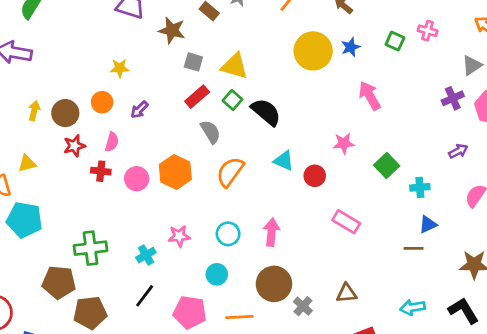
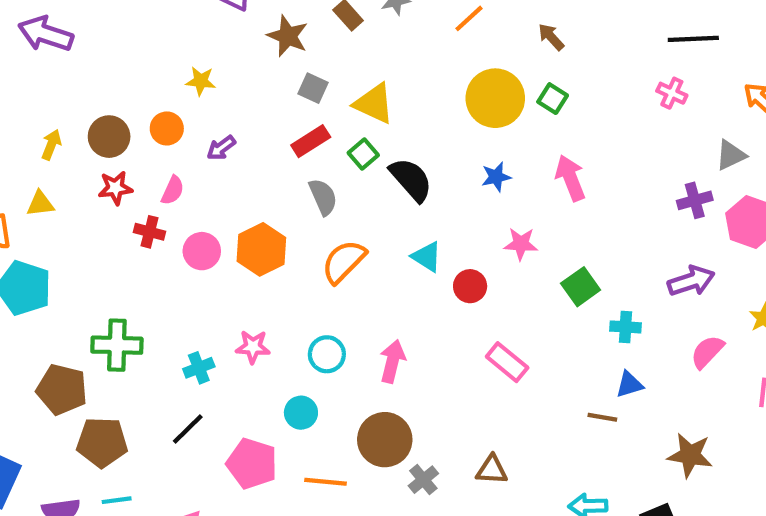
green square: (395, 41) -> (553, 99), moved
blue star: (351, 47) -> (496, 177), moved
yellow arrow: (34, 111) -> (51, 145), moved
purple arrow: (458, 151) -> (691, 281), size x1.5

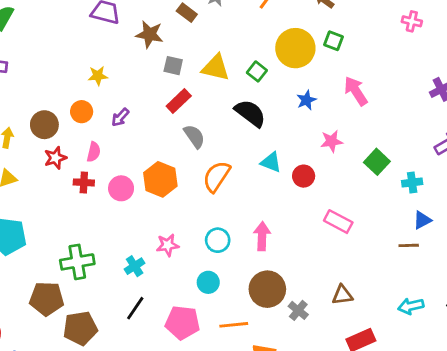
green square: (363, 154) -> (257, 71), moved

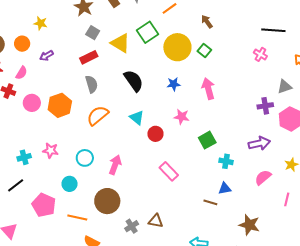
green square: (257, 71) -> (147, 32), moved, size x1.5
gray cross: (298, 310) -> (132, 226), moved

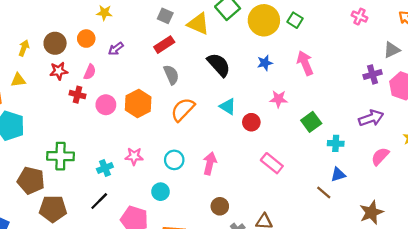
brown circle: (107, 201) -> (220, 206), moved, size x0.6
brown line: (210, 202) -> (324, 192), turned 32
brown star: (249, 225) -> (371, 212), turned -30

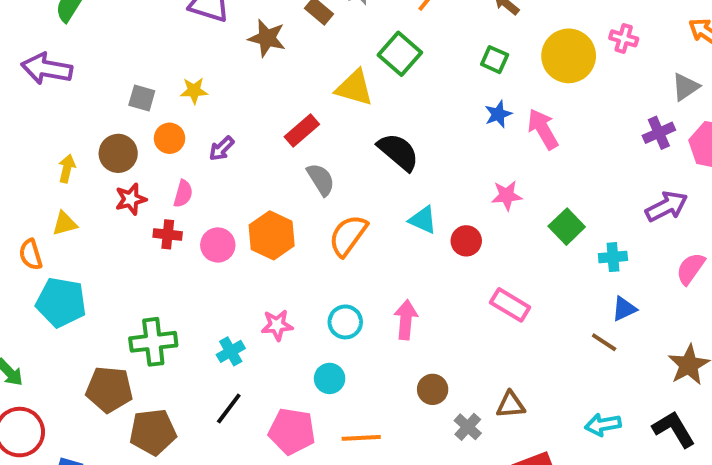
gray square: (165, 16) -> (142, 98), moved
yellow circle: (264, 20) -> (569, 56), moved
green square: (295, 20) -> (495, 60), moved
blue star: (265, 63) -> (498, 114), moved

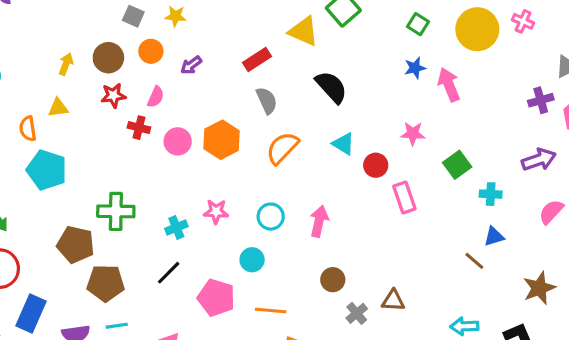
pink rectangle: (510, 305) -> (404, 197), moved, turned 32

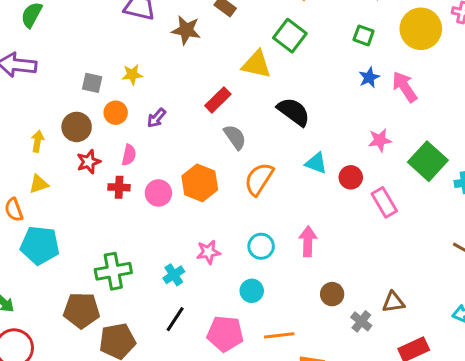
green square: (457, 165) -> (428, 161), size x1.4

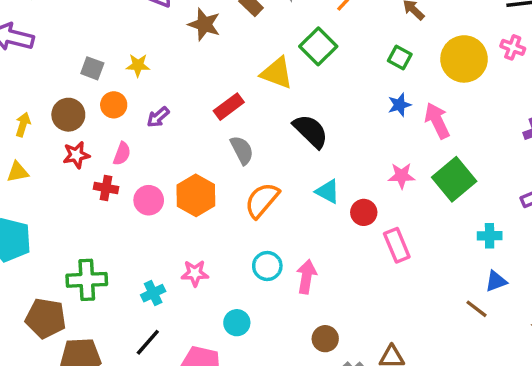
green square: (428, 161) -> (454, 179), moved
cyan circle: (261, 246) -> (267, 266), moved

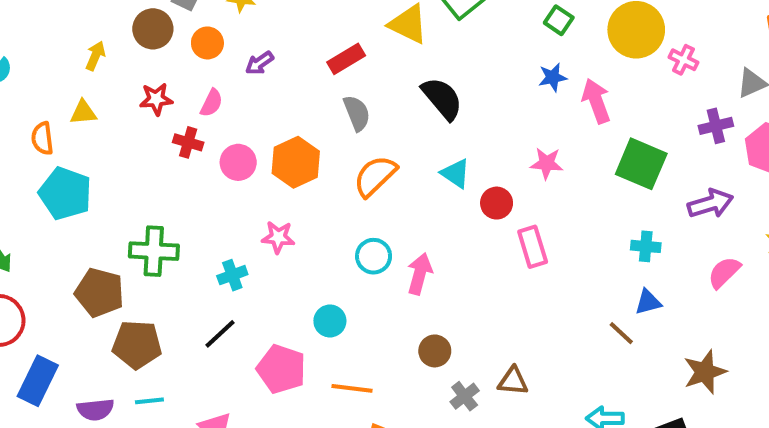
pink cross: (513, 47) -> (683, 60), moved
brown circle: (68, 115) -> (153, 29), moved
green square: (454, 179) -> (641, 164), moved, turned -33
pink star: (195, 273) -> (278, 237), moved

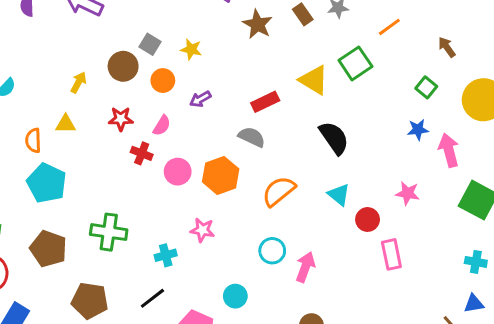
gray semicircle: (357, 113) -> (252, 137), moved, turned -48
brown pentagon: (99, 293) -> (48, 249), moved

